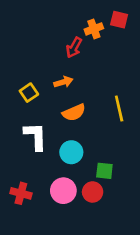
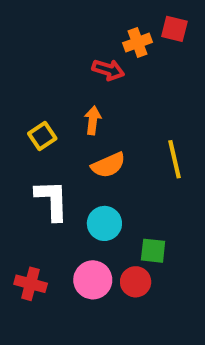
red arrow: (74, 47) -> (108, 70), turned -102
orange arrow: (63, 82) -> (93, 120), turned -66

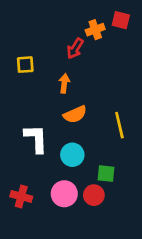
red arrow: (108, 70) -> (75, 48), turned 105
yellow square: (42, 136) -> (25, 65), moved, turned 30
yellow line: (174, 159) -> (119, 125), moved

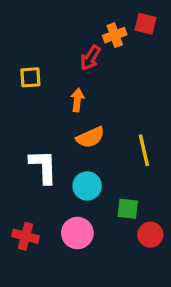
red circle: (94, 195) -> (150, 235), moved

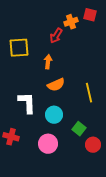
yellow square: (30, 77) -> (19, 48), size x1.5
green square: (128, 209) -> (79, 129), turned 32
red cross: (25, 236) -> (11, 137), moved

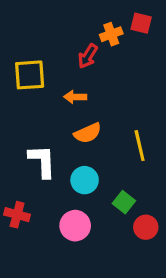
orange arrow: (48, 62) -> (75, 97), turned -96

